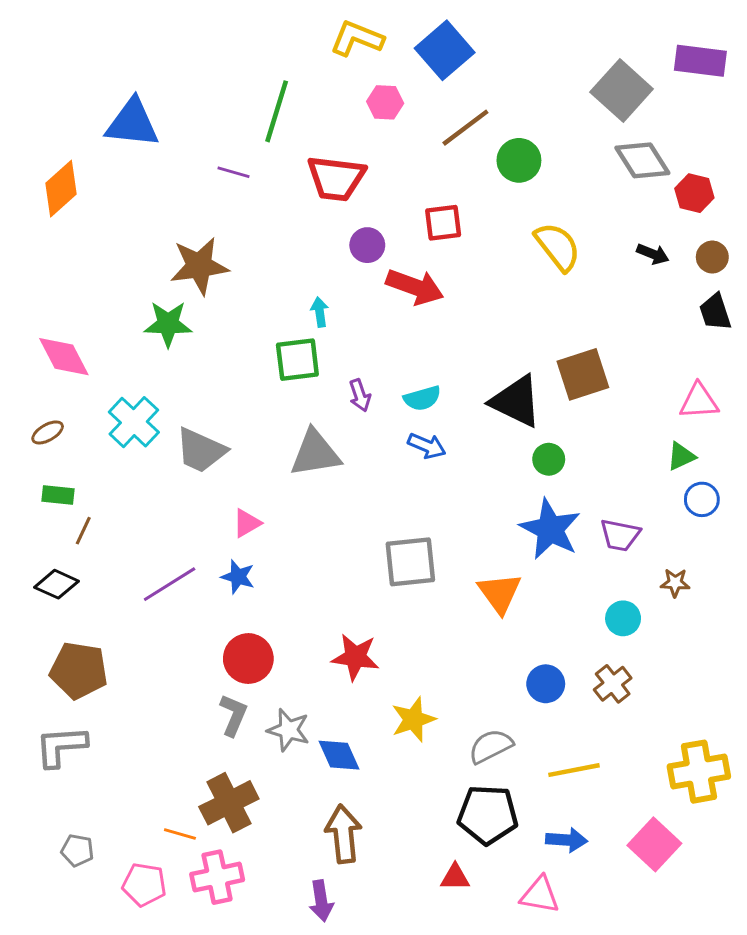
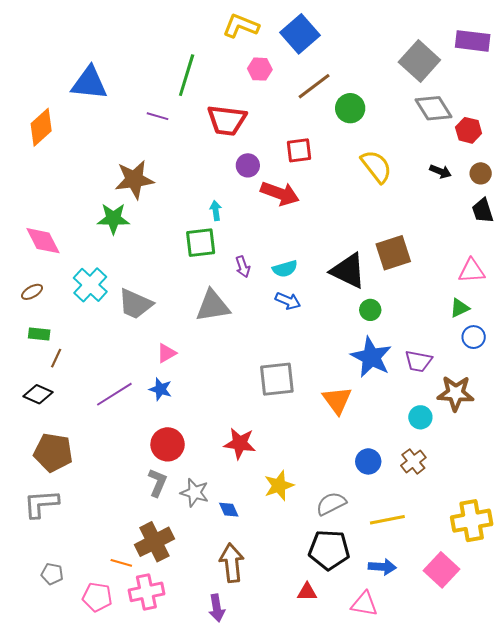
brown star: (675, 583) -> (456, 393), size x1.8
blue diamond: (339, 755) -> (229, 510), size x0.7

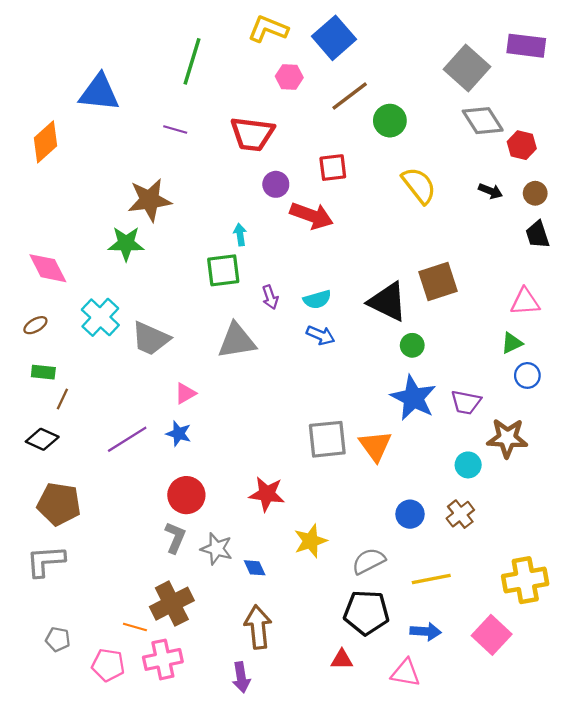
green line: (187, 75) -> (192, 61), moved
gray square: (277, 379) -> (327, 439), moved

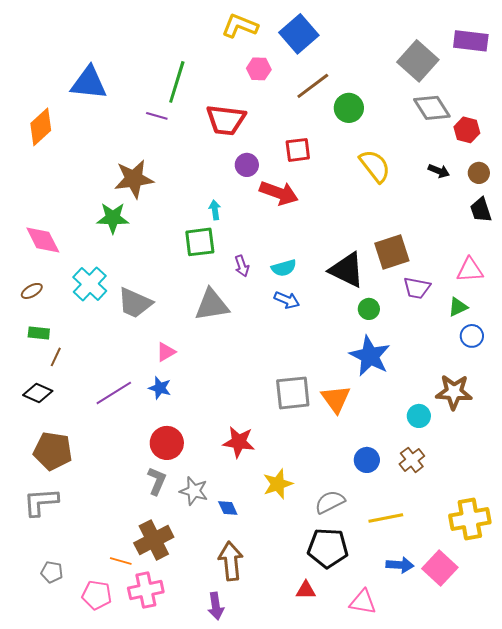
green line: (192, 61) -> (177, 82), moved
purple trapezoid: (466, 402) -> (417, 288), moved
blue arrow: (426, 632) -> (400, 565), moved

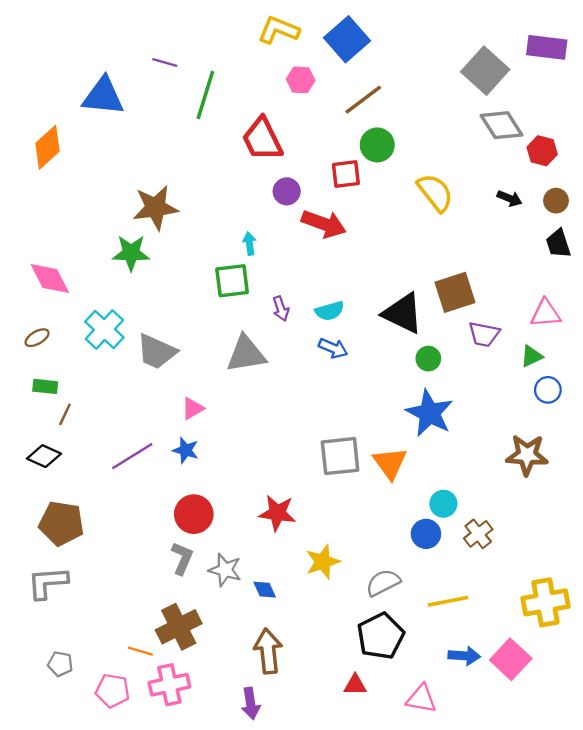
green circle: (349, 108) -> (377, 145), moved
purple line: (157, 116) -> (165, 63), moved
red trapezoid: (226, 120) -> (262, 139), turned 57
cyan circle: (419, 416) -> (443, 504), moved
black pentagon: (328, 548) -> (381, 636), turned -30

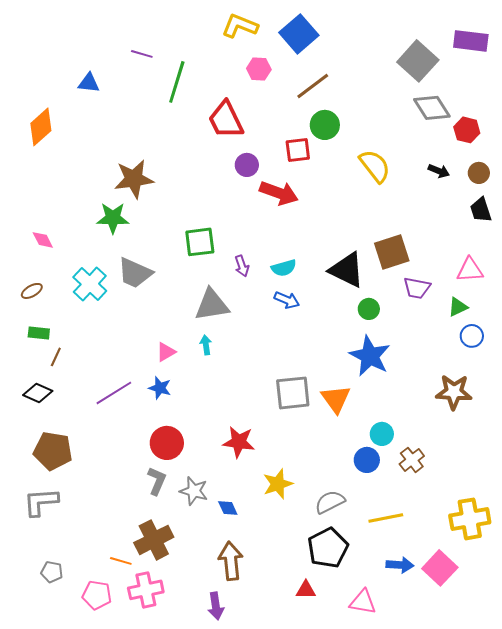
blue triangle: (103, 96) -> (89, 83), size x0.6
cyan arrow: (249, 244) -> (206, 345), moved
pink diamond: (50, 278) -> (43, 240), size x0.6
gray trapezoid: (157, 352) -> (135, 273), moved

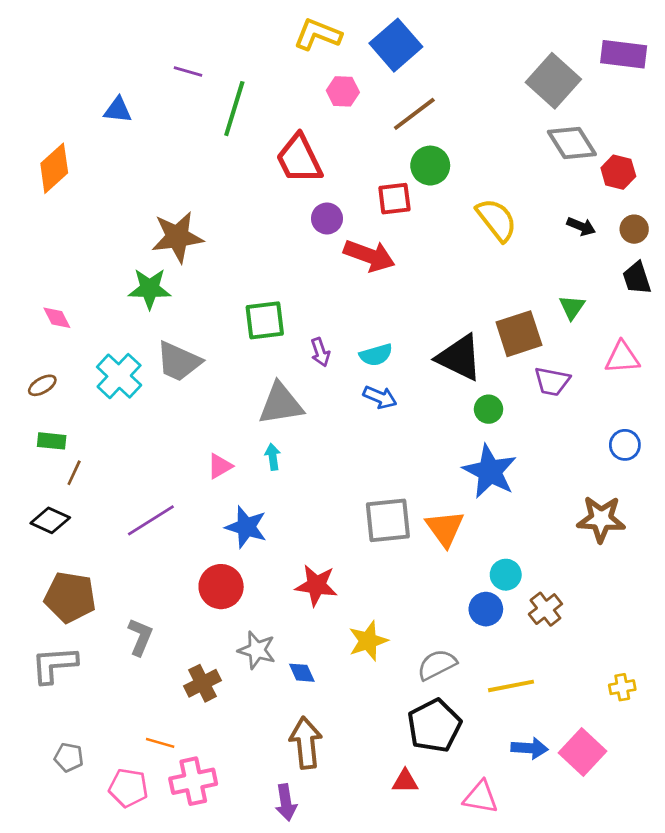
green triangle: (458, 307) -> (572, 307), moved, turned -30
blue star: (160, 388) -> (246, 527), moved, size x1.4
gray L-shape: (157, 481) -> (140, 637), moved
yellow cross: (470, 519) -> (622, 687), size x0.5
brown cross: (154, 540) -> (202, 683), moved, size x0.7

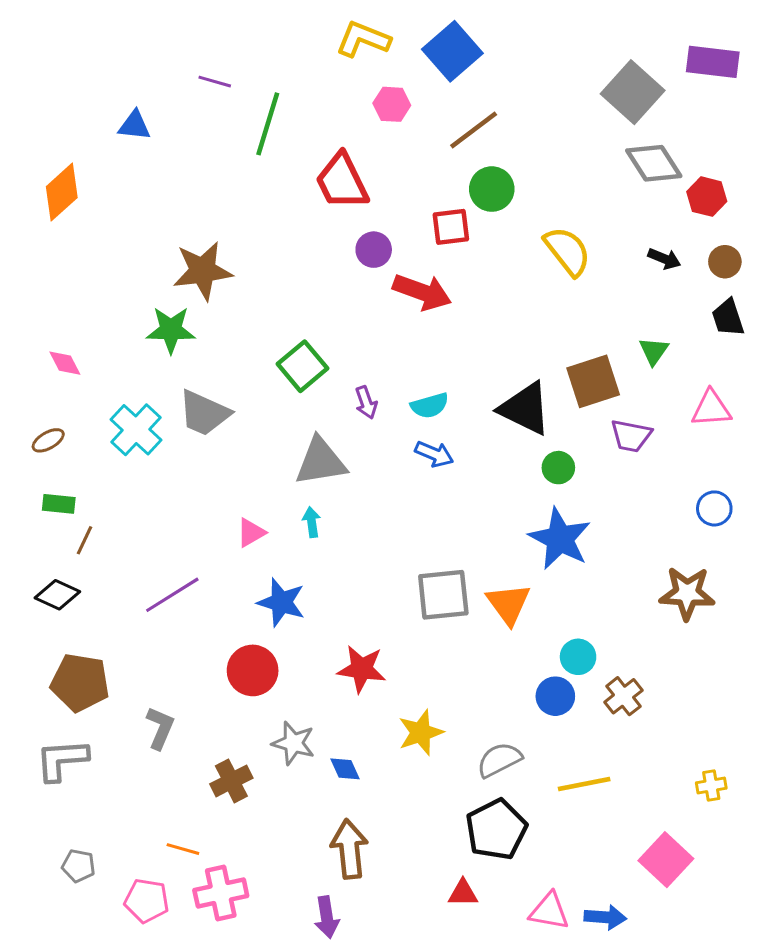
green square: (265, 320) -> (303, 366), turned -33
blue arrow: (530, 748) -> (605, 917), moved

